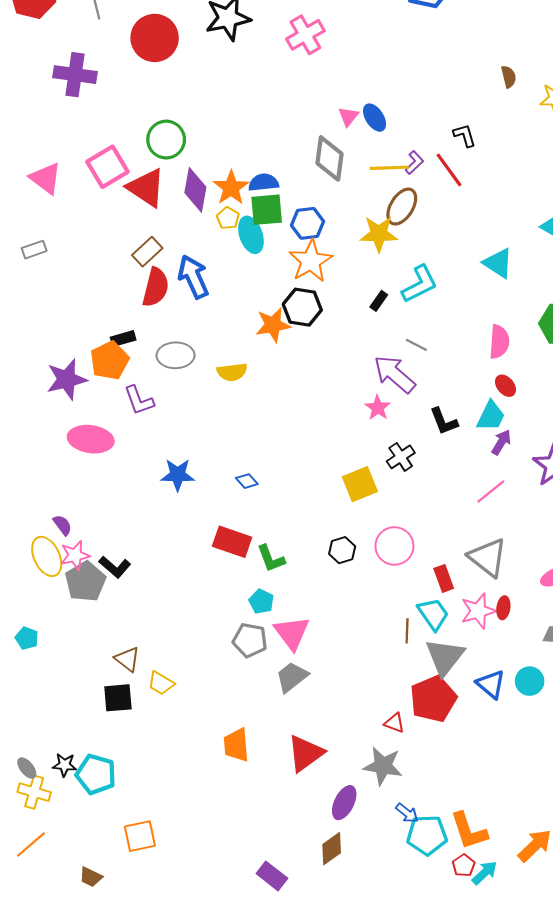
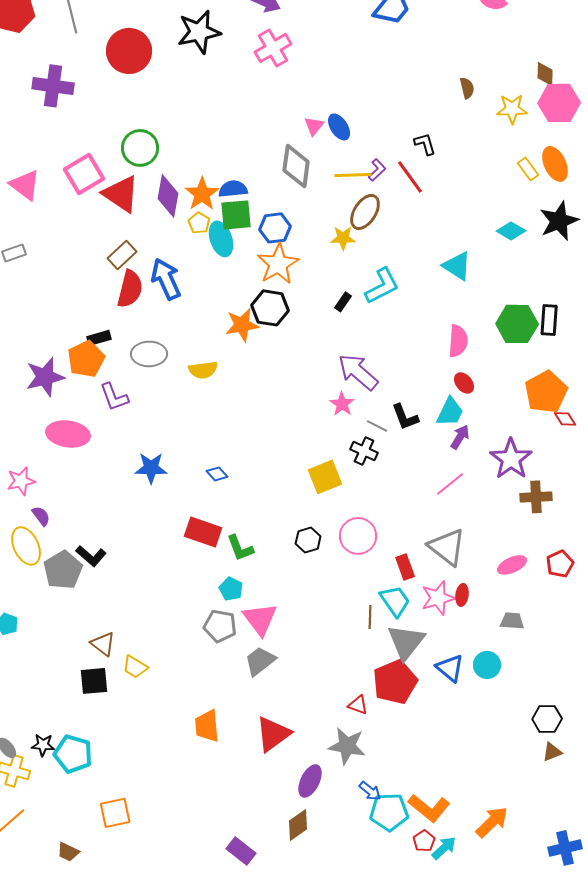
yellow star: (379, 234) -> (343, 238), size x0.7
gray line: (416, 345) -> (377, 426), moved
black cross: (401, 457) -> (364, 451), turned -32
pink star: (75, 555) -> (21, 481), moved
orange L-shape: (469, 831) -> (429, 808), turned -33

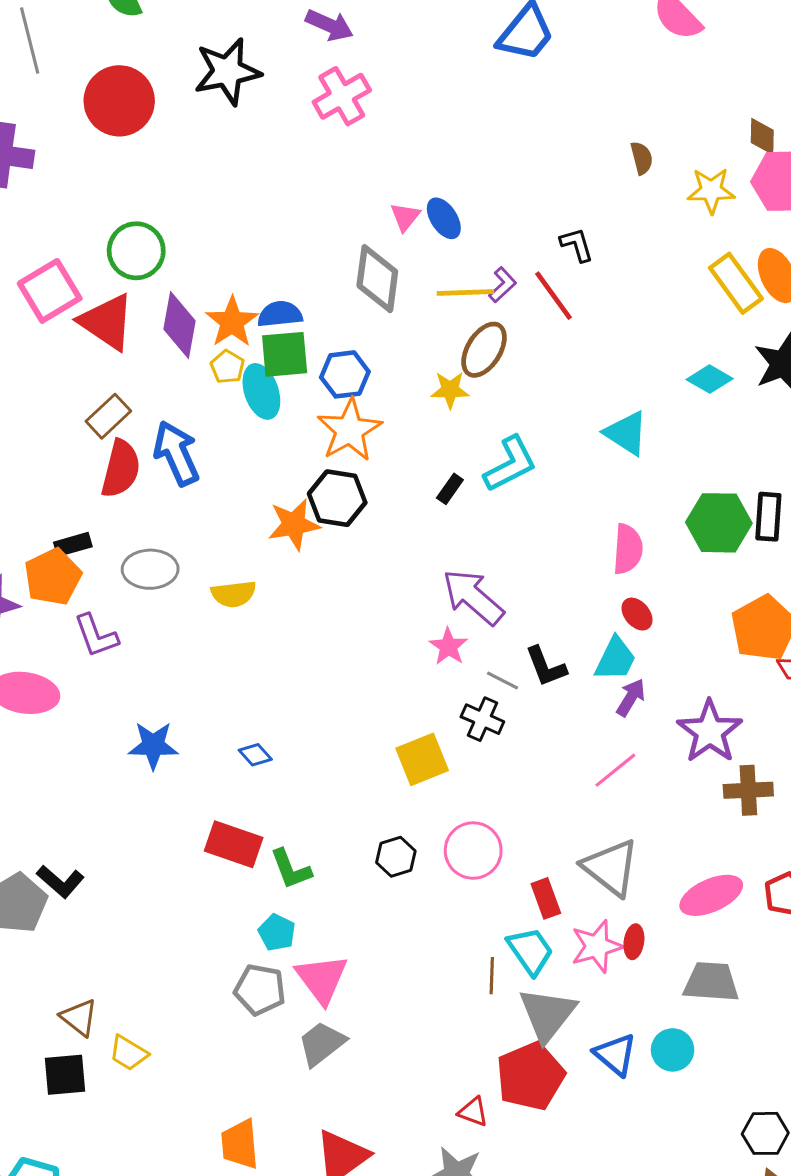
yellow rectangle: (528, 169) -> (736, 283), size x1.6
pink ellipse: (512, 565) -> (711, 895), size x1.4
gray trapezoid: (512, 621) -> (711, 982), size x1.5

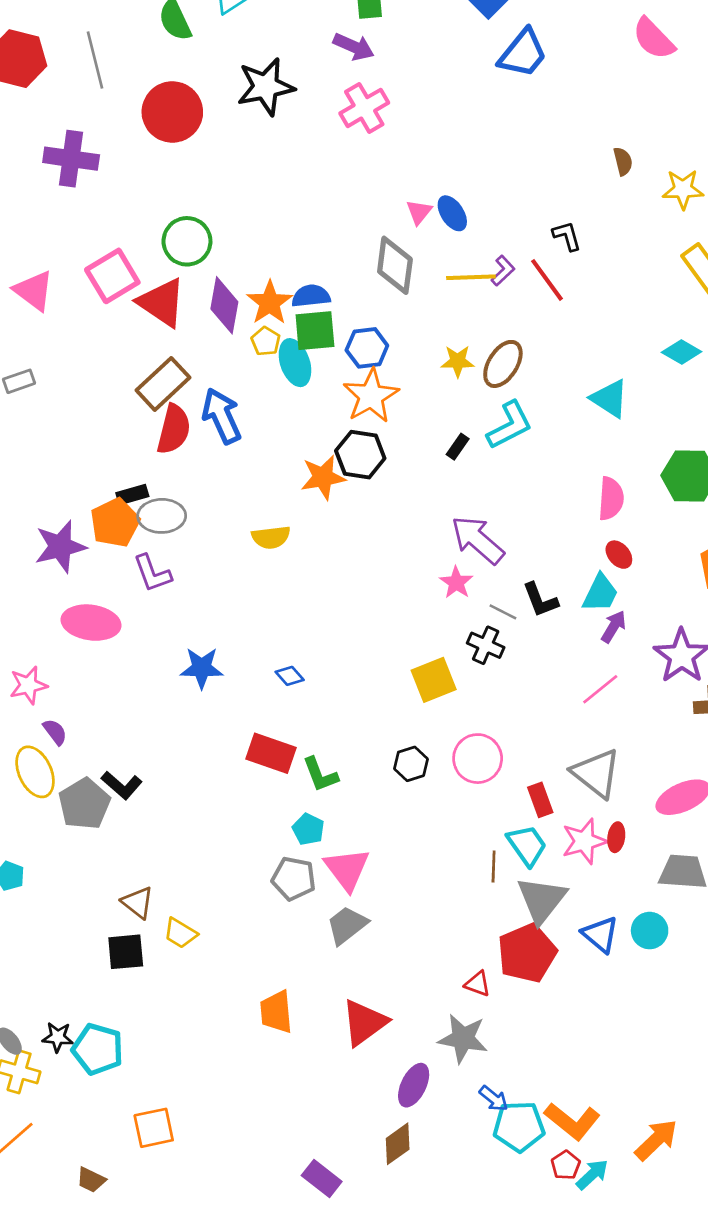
brown ellipse: (484, 350) -> (503, 364), moved
brown rectangle: (108, 416) -> (163, 384), size x1.4
gray ellipse: (150, 569) -> (162, 516), moved

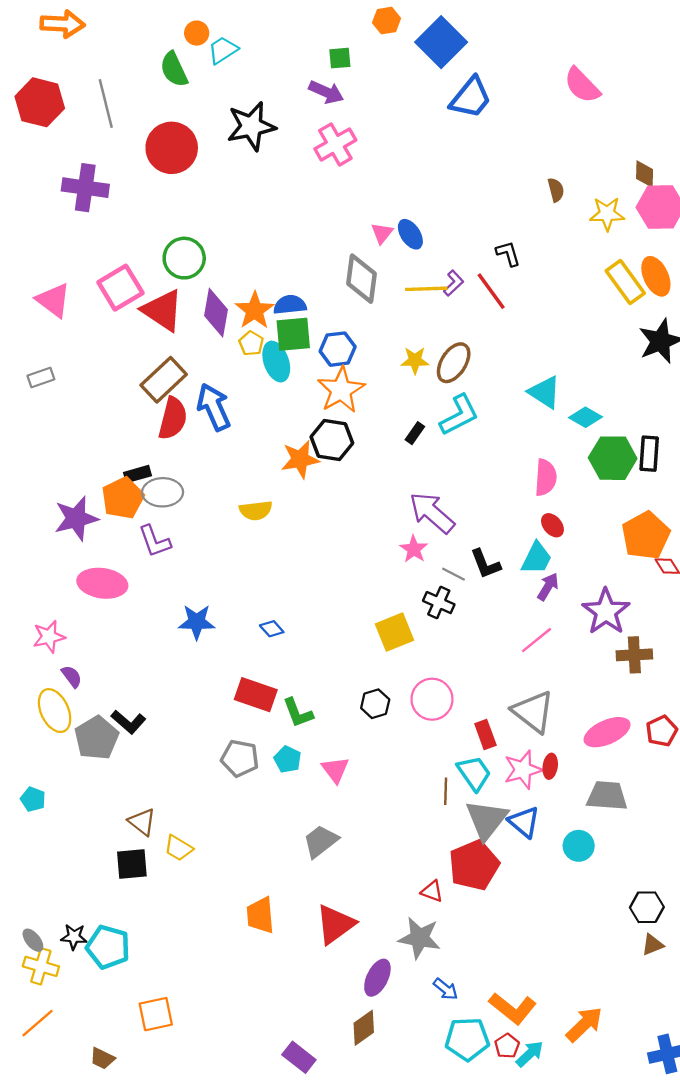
cyan diamond: (682, 352) -> (585, 417), moved
pink triangle: (347, 869) -> (335, 770), moved, size x0.7
gray pentagon: (294, 879) -> (240, 758), moved
blue triangle: (600, 935) -> (524, 822), moved
cyan pentagon: (519, 1126) -> (467, 1039), moved

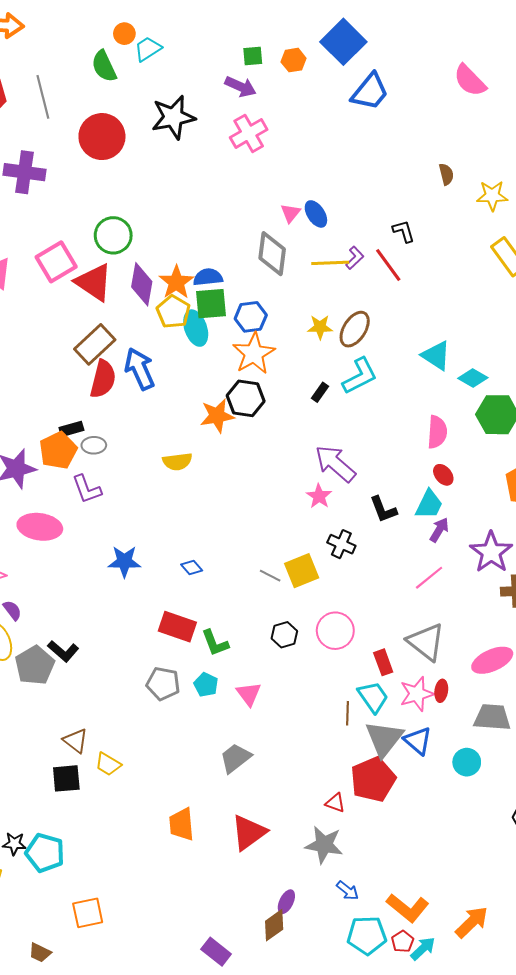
orange hexagon: (387, 21) -> (294, 60), moved
yellow pentagon: (251, 343) -> (173, 312), size x1.5
gray ellipse: (163, 492) -> (94, 445), size x0.7
gray line: (454, 574) -> (270, 576), moved
purple ellipse: (377, 978) -> (286, 902), moved, size x0.7

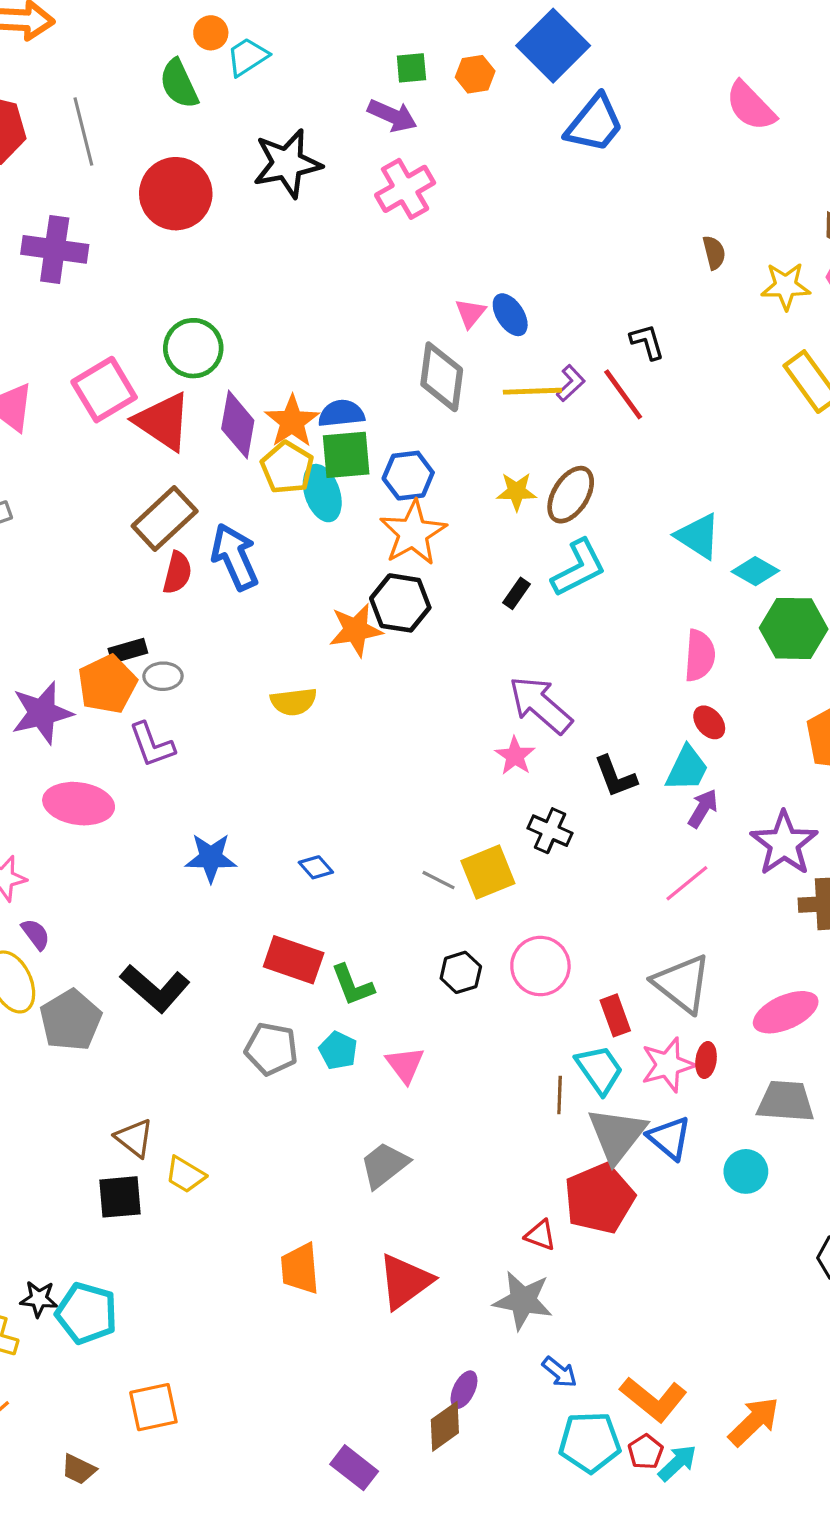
red semicircle: (103, 379) -> (177, 573), size x0.7
black L-shape: (63, 651) -> (155, 988), moved, size x1.4

